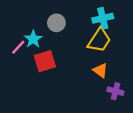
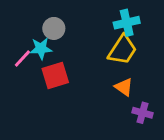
gray circle: (56, 23) -> (54, 28), moved
cyan star: (33, 39) -> (41, 48), turned 30

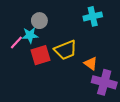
yellow trapezoid: (122, 50) -> (66, 50), moved, turned 35
purple cross: (142, 113) -> (104, 82), size x1.6

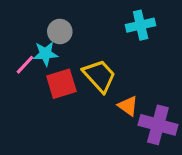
yellow trapezoid: (66, 50) -> (99, 76), turned -110
orange triangle: (91, 63) -> (128, 106), moved

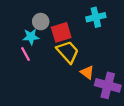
pink line: (25, 65) -> (26, 54), moved, turned -72
red square: (61, 84) -> (61, 32), moved

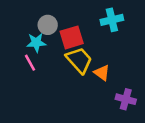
orange triangle: (87, 72) -> (102, 73), moved
purple cross: (108, 85) -> (126, 99), size x0.7

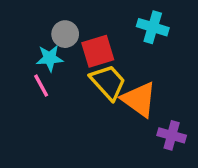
cyan cross: (112, 20) -> (153, 27), turned 30
orange triangle: (102, 73) -> (139, 99), size x1.6

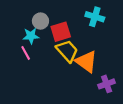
purple cross: (172, 135) -> (107, 84), turned -35

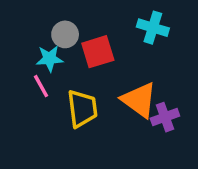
yellow trapezoid: (67, 51) -> (82, 108), moved, turned 35
purple cross: (107, 84) -> (165, 117), moved

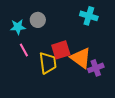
red square: (98, 52) -> (61, 50), moved
cyan star: (50, 59) -> (18, 27), moved

